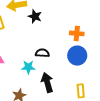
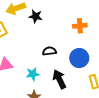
blue circle: (77, 56) -> (79, 58), moved
cyan star: (28, 67) -> (33, 74), moved

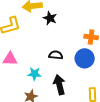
blue circle: (79, 58) -> (85, 58), moved

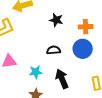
black star: (50, 18) -> (56, 20), moved

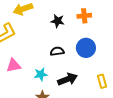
orange cross: (86, 27) -> (84, 16), moved
black arrow: (62, 79) -> (67, 79), turned 96

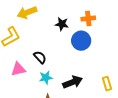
blue circle: (86, 48) -> (81, 41), moved
black semicircle: (57, 51) -> (40, 57), moved, turned 56

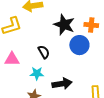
black star: (62, 24) -> (64, 25), size x1.5
black semicircle: (40, 57) -> (44, 52), moved

